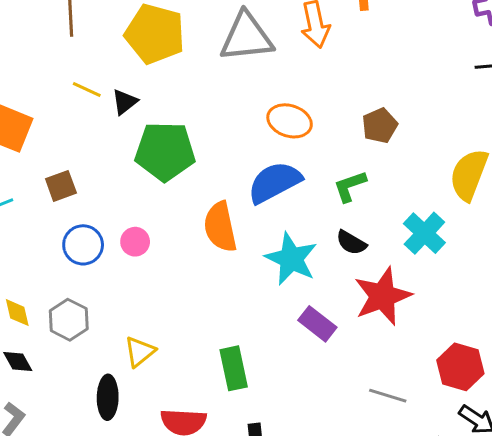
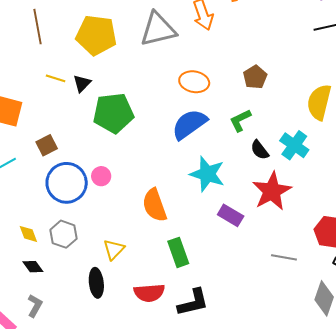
orange semicircle: (220, 227) -> (155, 205), moved
black semicircle: (351, 243) -> (260, 150), moved, turned 30
blue circle: (83, 245) -> (67, 183), size x1.5

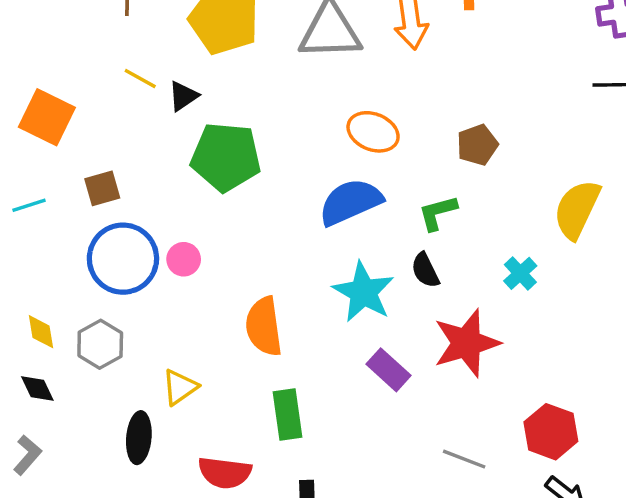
cyan cross: (294, 145) -> (520, 273), size x0.7
black semicircle: (260, 150) -> (425, 270), moved

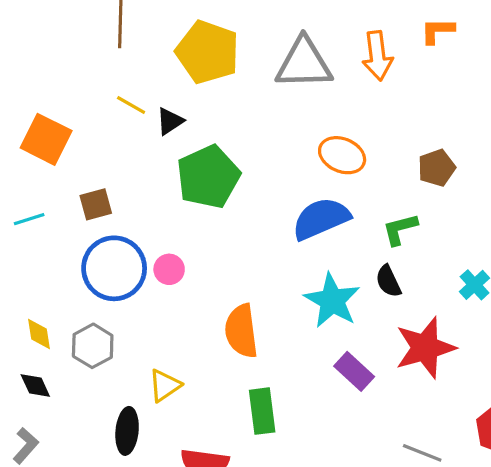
green pentagon: (226, 157) -> (208, 177), turned -30

